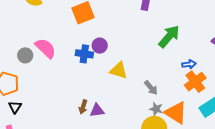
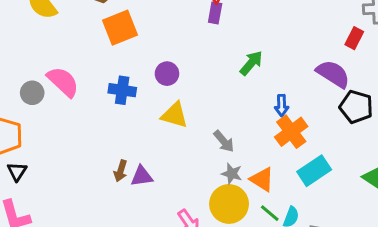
green arrow: (169, 36) -> (251, 63), size x0.7
purple circle: (100, 46) -> (167, 74), moved
blue arrow: (189, 64) -> (282, 105), turned 96
orange triangle: (176, 113) -> (262, 179), size x0.7

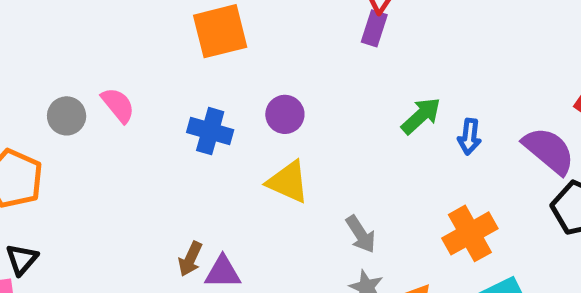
pink semicircle: (63, 82) -> (118, 105), size x0.7
blue arrow: (282, 105) -> (469, 137), moved
black triangle: (17, 171) -> (22, 259), moved

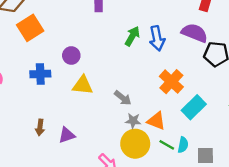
blue arrow: (469, 137) -> (157, 38), size x1.5
brown arrow: (190, 259) -> (40, 127), moved

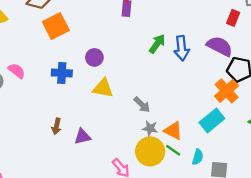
orange cross: (171, 82) -> (227, 91), moved
green line: (167, 145) -> (173, 150), moved

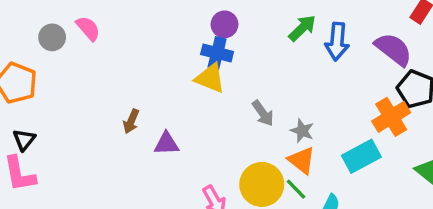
purple circle: (94, 57) -> (224, 24), moved
blue cross: (62, 73) -> (217, 53), moved
gray star: (150, 128) -> (302, 131), moved

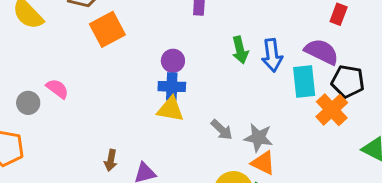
green arrow: (302, 28) -> (240, 50), turned 132
gray star: (302, 131) -> (258, 138), size x1.4
cyan rectangle: (361, 156) -> (304, 82), moved, turned -56

